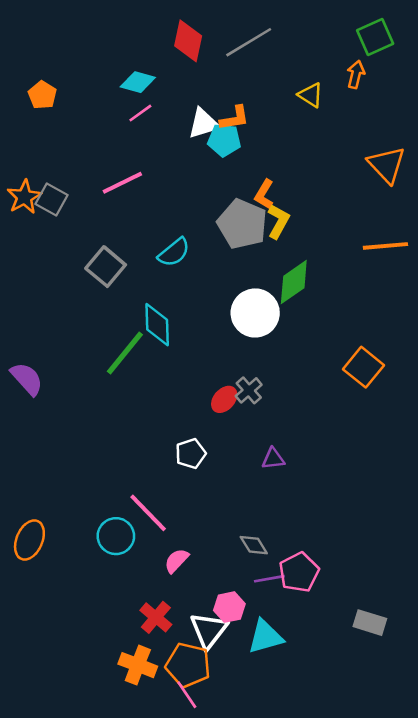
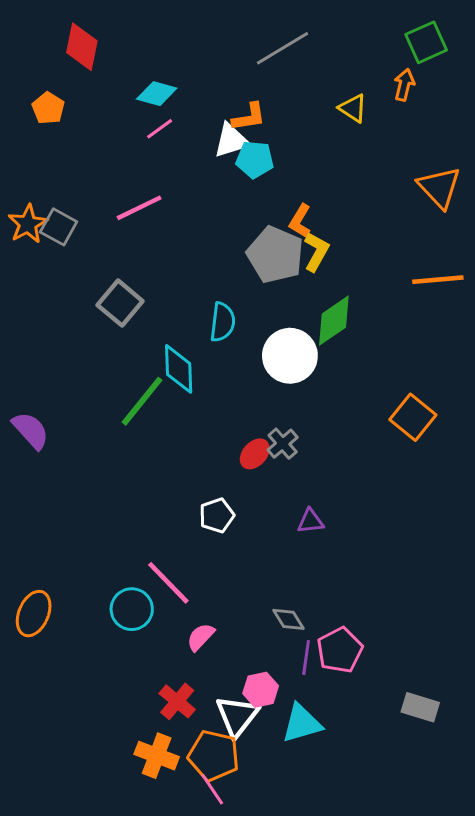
red diamond: (188, 41) -> (82, 47), moved
orange L-shape: (235, 118) -> (249, 117), moved
cyan semicircle: (174, 252) -> (223, 322), moved, turned -44
purple line: (269, 579) -> (306, 657), turned -72

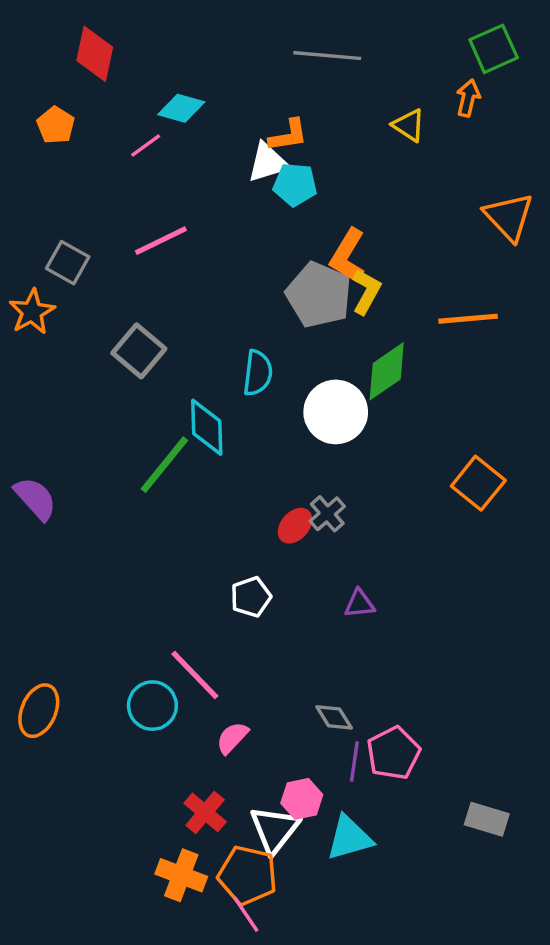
gray line: (283, 48) -> (327, 56), turned 36
pink line: (160, 129) -> (146, 146), moved
orange L-shape: (300, 221) -> (348, 256), size x1.4
orange star: (28, 224) -> (32, 312), moved
orange line: (438, 280) -> (468, 319), moved

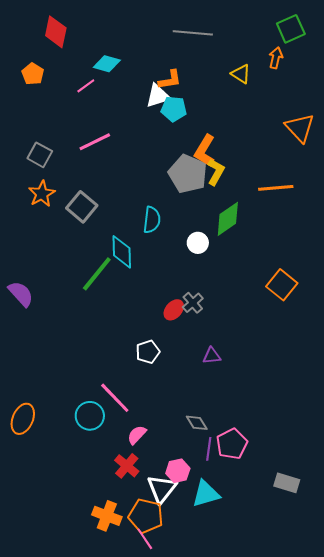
orange star: (32, 312) -> (42, 194), moved
white circle: (336, 412) -> (198, 243), size x0.6
red cross: (205, 812) -> (127, 466), moved

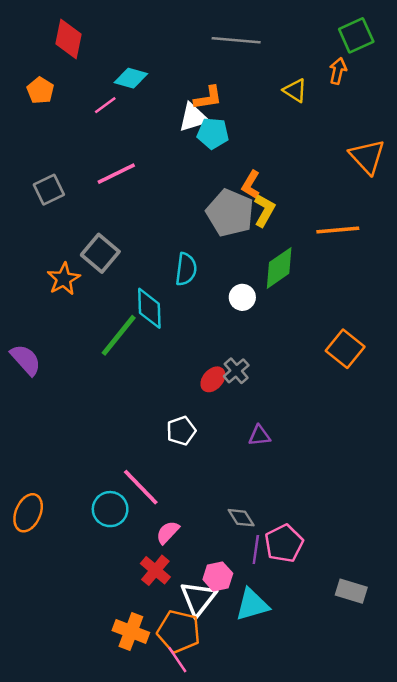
orange L-shape: (205, 151) -> (251, 185), size x0.7
gray square: (40, 155) -> (49, 190), turned 35
orange star: (42, 194) -> (64, 279), moved

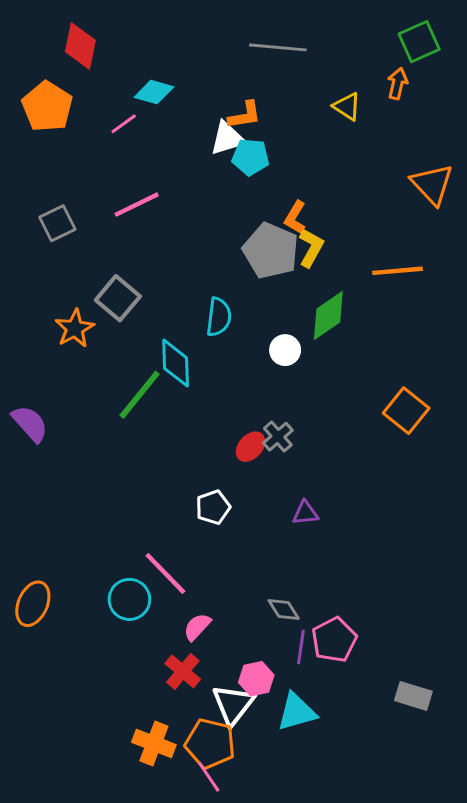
orange pentagon: (40, 90) -> (47, 107), size x1.6

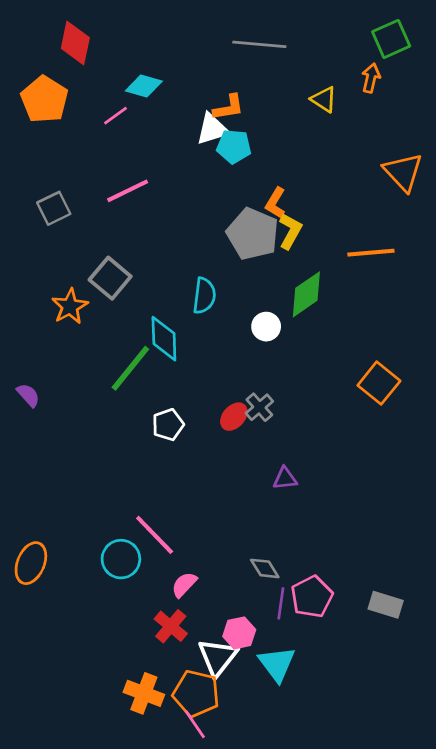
purple semicircle: (30, 424) -> (28, 395), size x0.7
white pentagon: (213, 507) -> (168, 425), moved
gray rectangle: (413, 696) -> (386, 605), moved
cyan triangle: (297, 712) -> (277, 664), turned -51

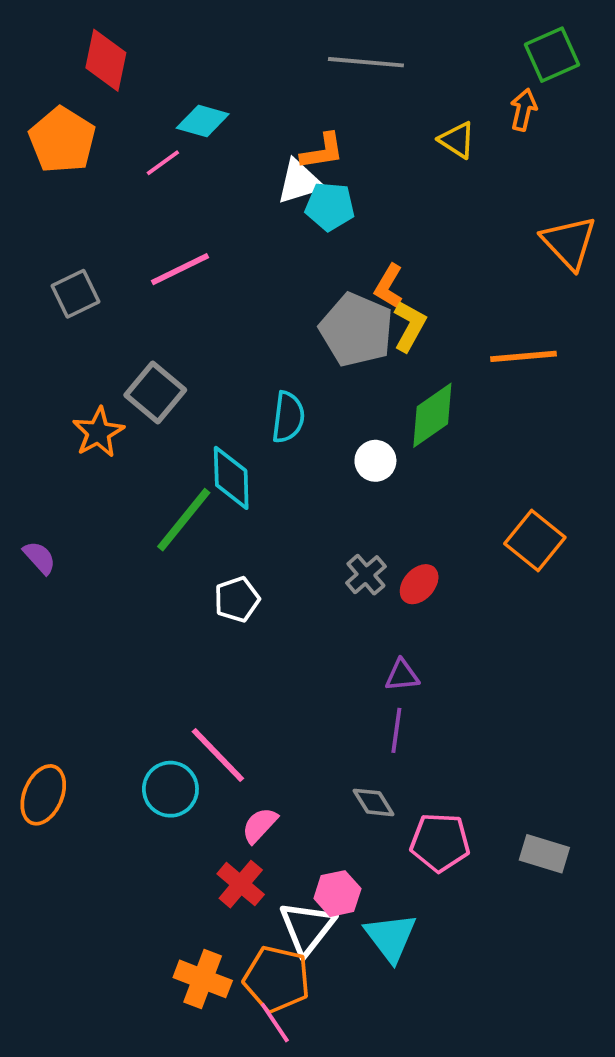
red ellipse: (234, 417) -> (419, 584), moved
pink pentagon: (312, 597) -> (440, 842), turned 30
purple line: (281, 603) -> (396, 730), moved

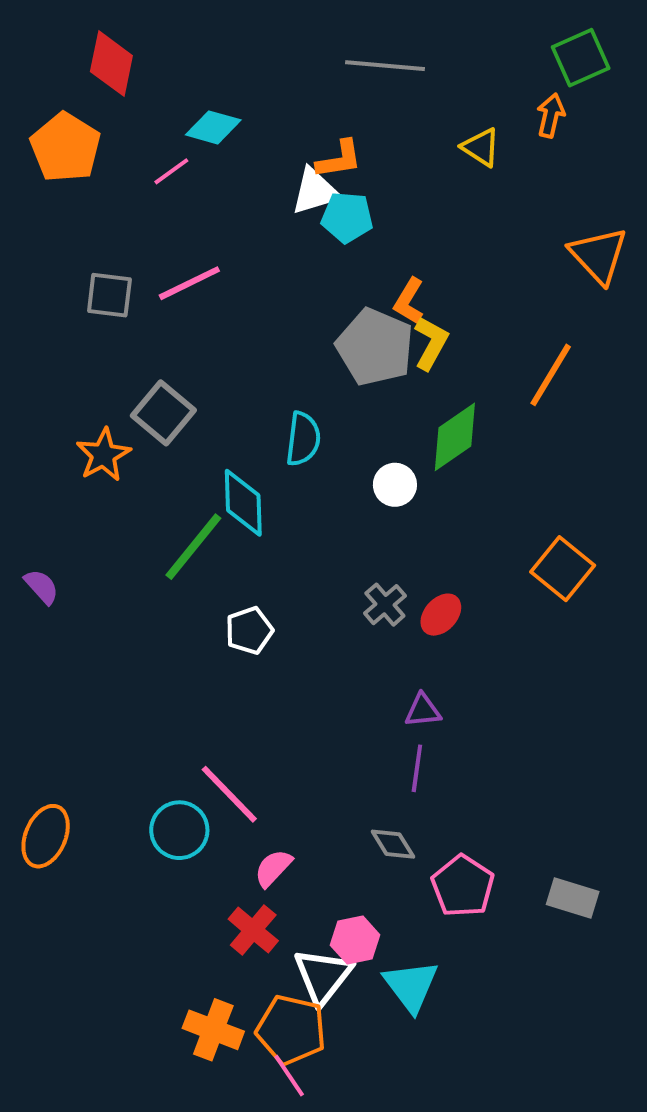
gray square: (76, 294) -> (109, 295), moved, turned 33
orange line: (523, 356) -> (551, 375), turned -54
pink pentagon: (440, 842) -> (463, 886), turned 30

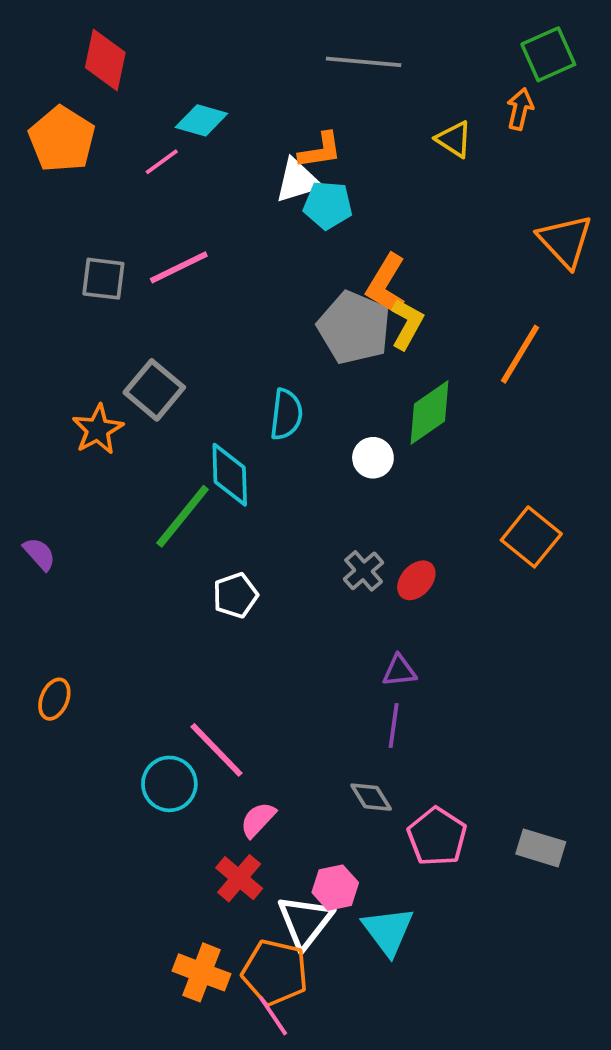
orange L-shape: (409, 301) -> (386, 284), size x1.4
orange ellipse: (46, 836) -> (54, 699), moved, size x0.7

